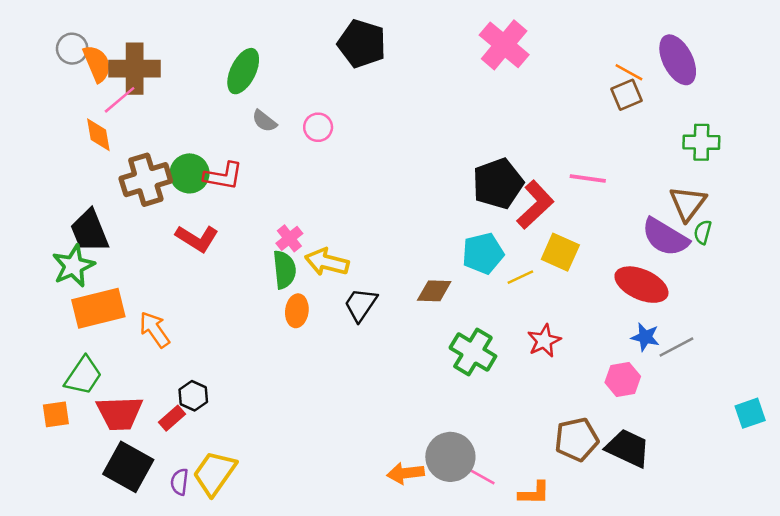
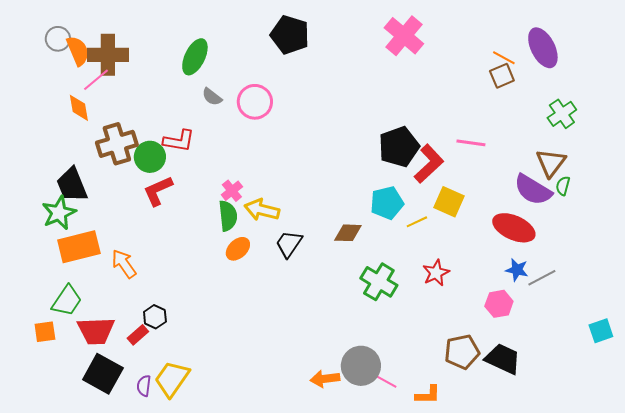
pink circle: (318, 127) -> (255, 102), size x1.5
green cross: (701, 142) -> (562, 114), turned -36
green circle: (189, 173) -> (150, 157), moved
red L-shape: (197, 238) -> (158, 191), turned 124
orange ellipse: (297, 311) -> (238, 249), turned 40

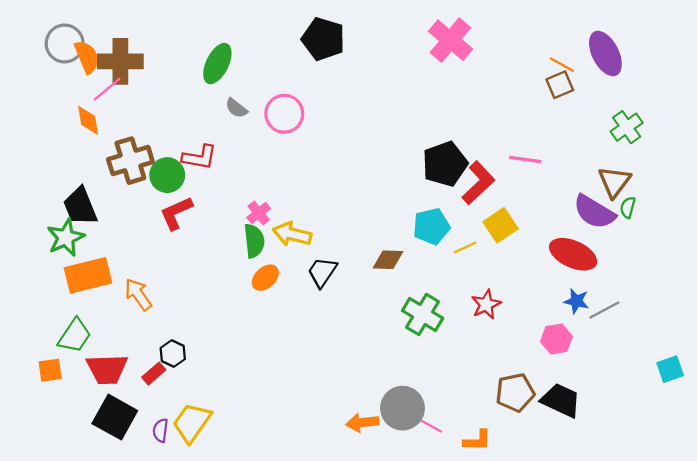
gray circle: (58, 39) -> (65, 43), size x1.4
yellow square: (449, 202) -> (501, 225), turned 32

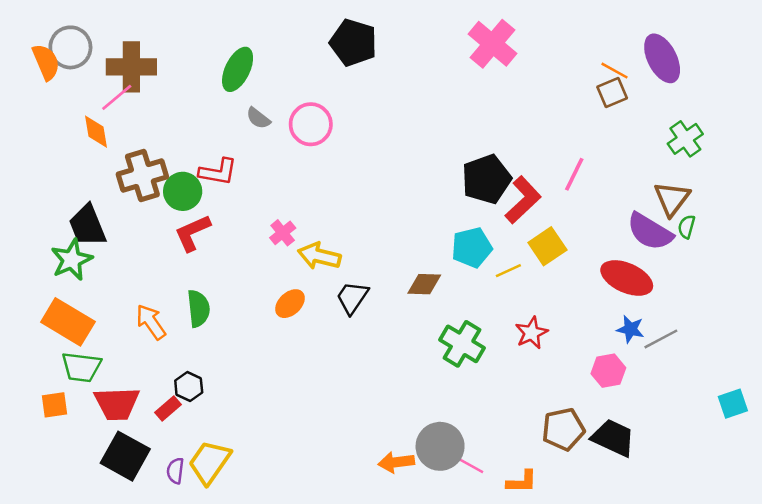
orange semicircle: (87, 57) -> (46, 62), moved
pink line: (525, 159) -> (574, 174), turned -72
green semicircle: (254, 241) -> (199, 308), moved
orange rectangle: (88, 275) -> (68, 322), moved, turned 45
green trapezoid: (75, 336) -> (81, 367), turned 63

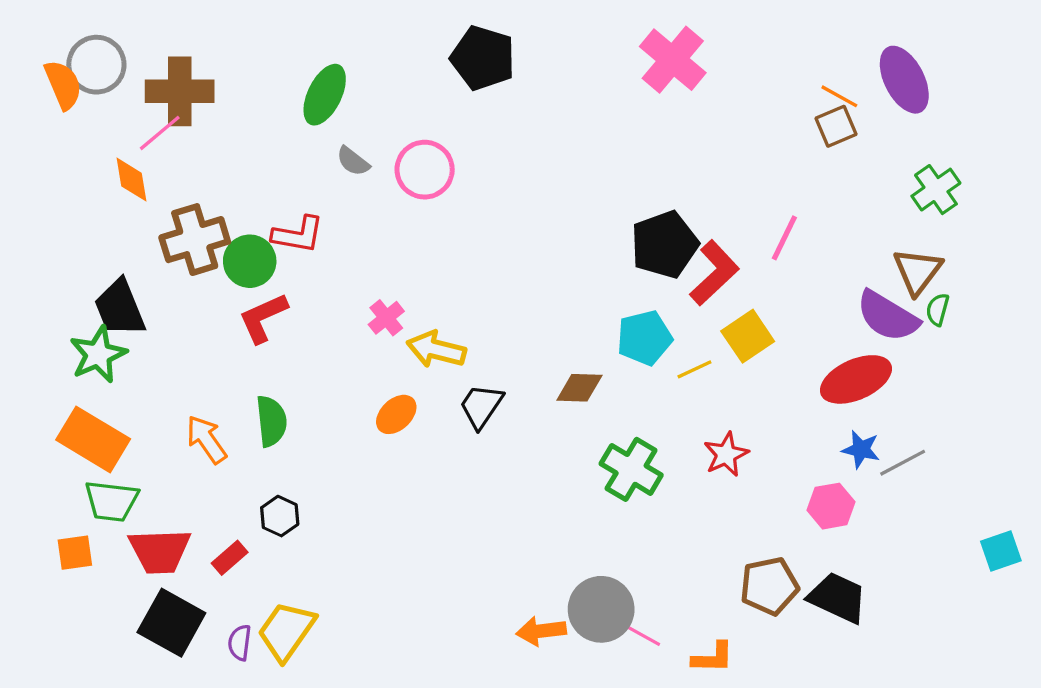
red ellipse: (627, 278) -> (856, 379), turned -48
black hexagon: (189, 387) -> (280, 516), moved

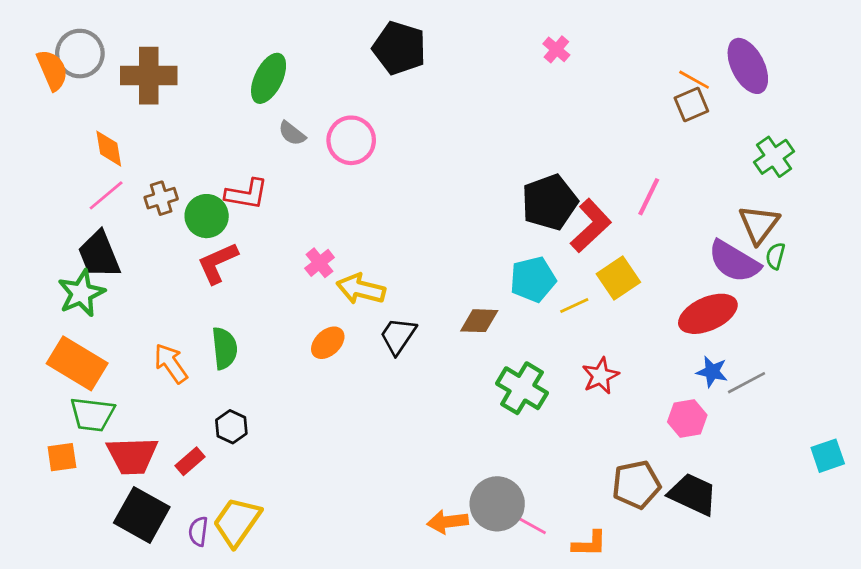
pink cross: (673, 60) -> (556, 49), size x0.5
pink line: (160, 133) -> (106, 195), moved
brown cross: (195, 240) -> (161, 198), size x0.6

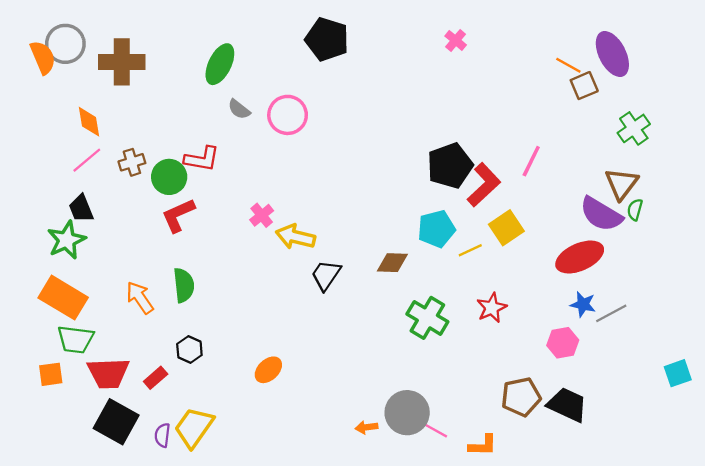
brown square: (691, 104) -> (584, 86), moved
black trapezoid: (99, 255) -> (81, 209), size x0.7
orange ellipse: (328, 343) -> (268, 370), moved
orange arrow: (448, 522) -> (366, 427), size x0.7

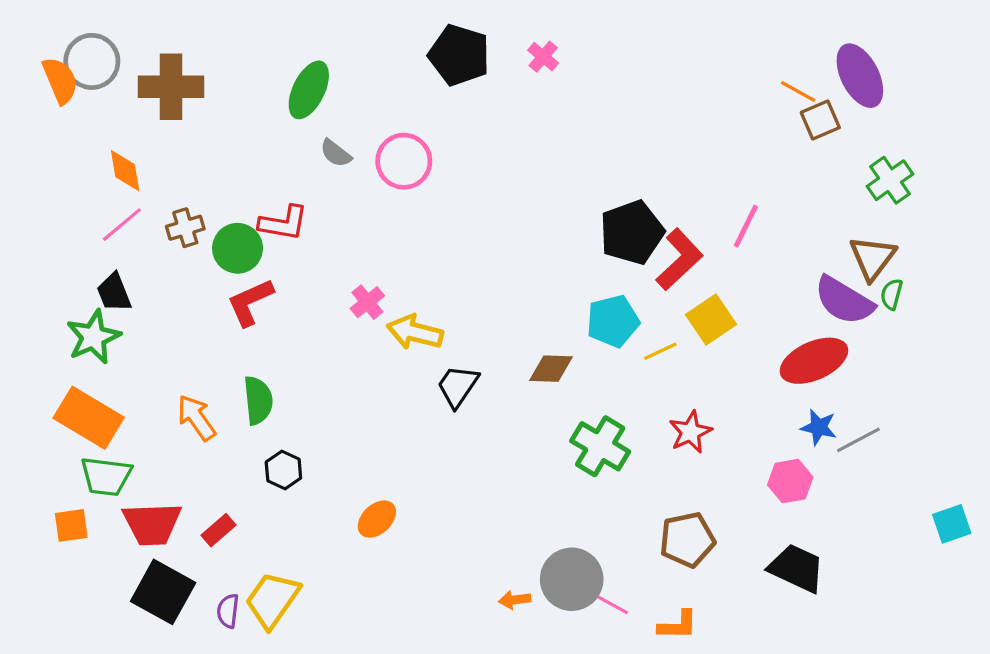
pink cross: (456, 40) -> (543, 57), moved
black hexagon: (189, 349) -> (283, 470), moved
brown pentagon: (521, 397) -> (687, 540), moved

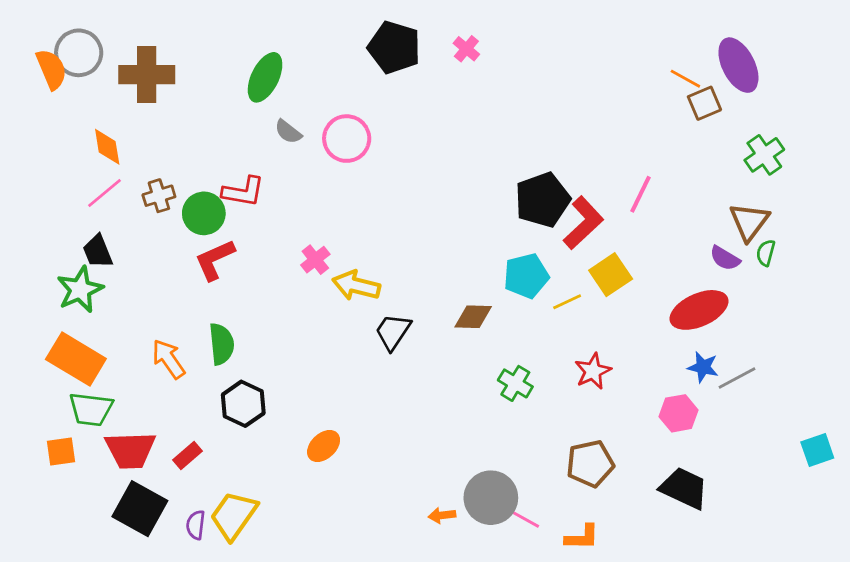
purple semicircle: (844, 301) -> (725, 258), size x0.6
green cross: (600, 446) -> (515, 383), size x0.7
black hexagon: (283, 470) -> (243, 404), size x1.4

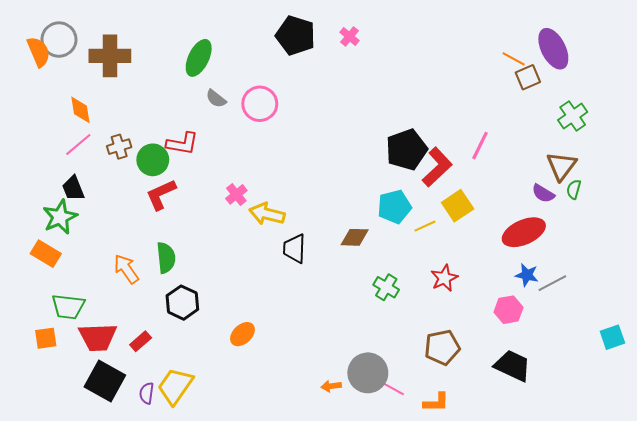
black trapezoid: (393, 332) -> (294, 249), turned -32
orange rectangle: (76, 359) -> (46, 254), moved, size x0.7

